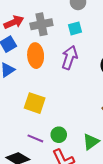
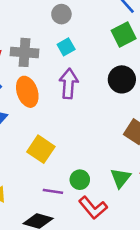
gray cross: (41, 24) -> (24, 52), turned 30
yellow square: (35, 103) -> (41, 149), turned 30

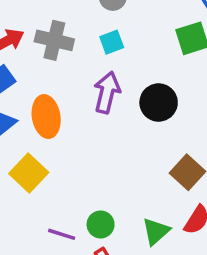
black circle: (122, 79) -> (159, 103), moved
orange ellipse: (27, 92) -> (46, 117), moved
yellow square: (41, 149) -> (29, 173), moved

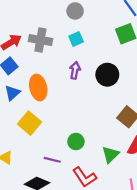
purple arrow: (107, 92) -> (75, 70), size x0.7
green circle: (101, 224) -> (76, 142), moved

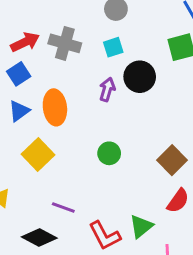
black circle: (107, 75) -> (140, 77), moved
green circle: (76, 142) -> (109, 153), moved
green triangle: (110, 155) -> (141, 226), moved

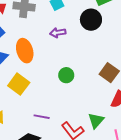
black circle: (140, 77) -> (91, 20), moved
purple arrow: (107, 89) -> (58, 33), turned -105

